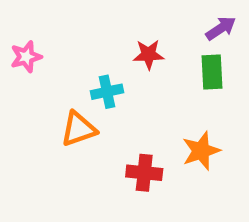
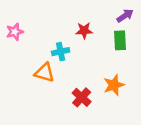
orange triangle: (79, 129) -> (44, 73), turned 35
red cross: (144, 173) -> (82, 97), turned 36

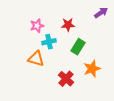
pink star: (15, 32) -> (37, 26), moved
green rectangle: (120, 40) -> (78, 47), moved, turned 35

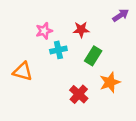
orange triangle: (36, 59) -> (23, 71), moved

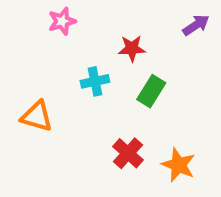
pink star: (44, 31) -> (62, 21), moved
orange star: (110, 82) -> (178, 165), moved, turned -30

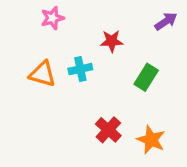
green rectangle: (151, 91) -> (146, 77), moved
orange triangle: (37, 116) -> (43, 74), moved

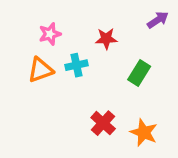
pink star: (52, 18) -> (50, 34), moved
orange triangle: (43, 74) -> (40, 70), turned -36

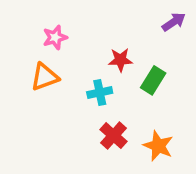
red star: (106, 39) -> (120, 60), moved
cyan cross: (76, 65) -> (100, 92), moved

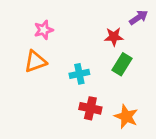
red star: (120, 60) -> (114, 37), moved
red cross: (113, 136) -> (90, 108), turned -30

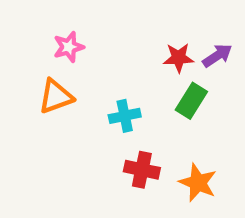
purple arrow: (139, 17) -> (217, 56), moved

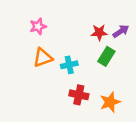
orange triangle: (56, 96) -> (43, 58), moved
orange star: (198, 183) -> (110, 102), turned 30

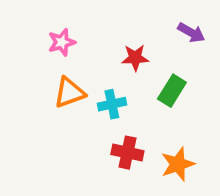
purple arrow: (121, 31) -> (191, 33), moved, turned 63
red star: (99, 32) -> (135, 58), moved

